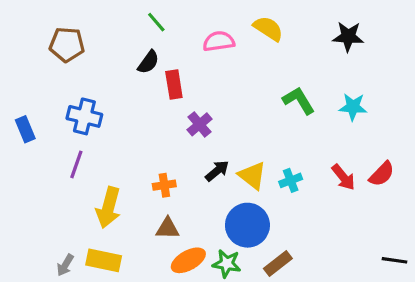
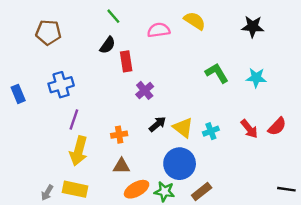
blue cross: (84, 116) -> (61, 85), turned -30
purple line: (76, 164) -> (74, 120), moved

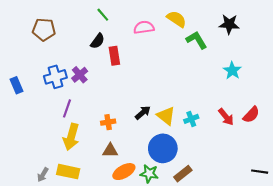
green L-shape: (217, 73) -> (196, 40), moved
cyan star: (256, 78) -> (232, 71), turned 30
purple cross: (145, 90) -> (80, 75), moved

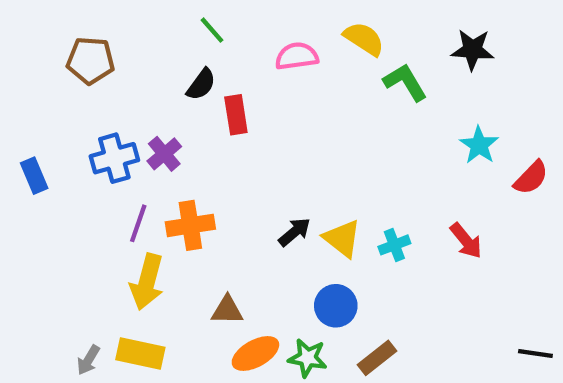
red semicircle: (251, 115) -> (531, 178), moved
orange cross: (108, 122) -> (190, 225), moved, size x1.5
blue circle: (163, 148) -> (336, 306), size x0.7

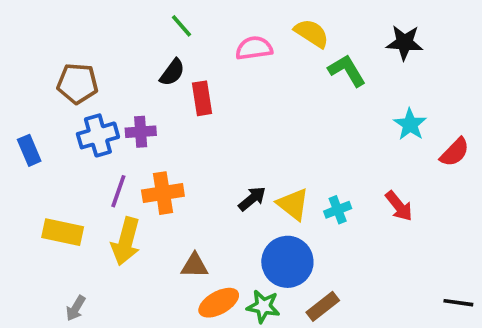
brown pentagon: (90, 60) -> (78, 83), moved
purple cross: (164, 154) -> (141, 132), turned 36
blue circle: (336, 306) -> (287, 262), size x1.4
yellow rectangle: (140, 354) -> (63, 232), moved

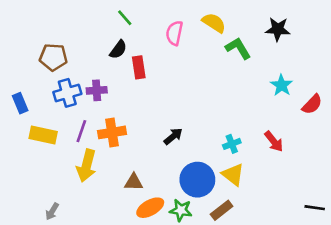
pink semicircle: (254, 48) -> (174, 33), turned -70
yellow triangle: (293, 204) -> (233, 175), moved
yellow rectangle: (63, 232) -> (43, 135), moved

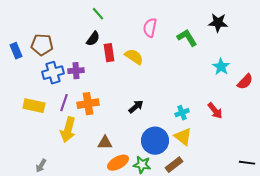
yellow semicircle: (214, 23) -> (134, 57), moved
pink semicircle: (174, 33) -> (150, 28), moved
blue rectangle: (20, 103) -> (16, 51), moved

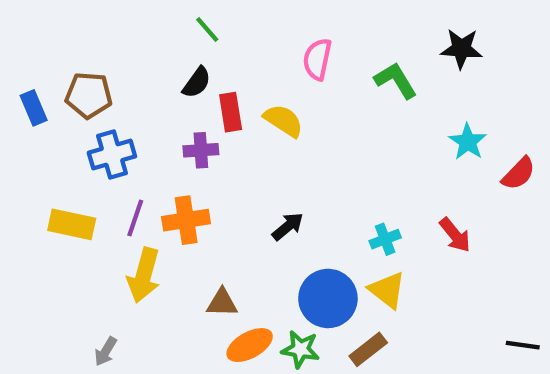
purple cross: (76, 71) -> (201, 150), moved
gray arrow: (41, 166) -> (106, 351), moved

